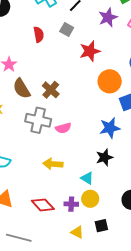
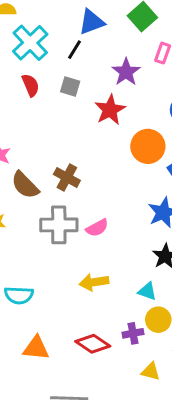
purple star: (108, 17) -> (126, 72), moved
red semicircle: (39, 34) -> (31, 85), moved

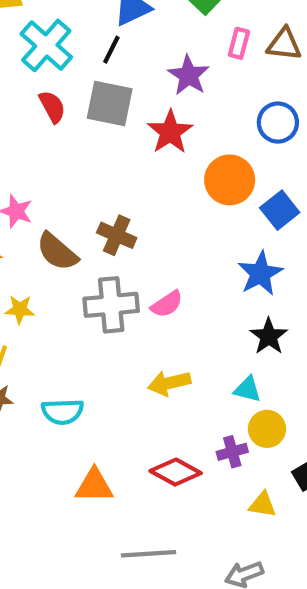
gray square: (70, 87) -> (110, 103), size x1.6

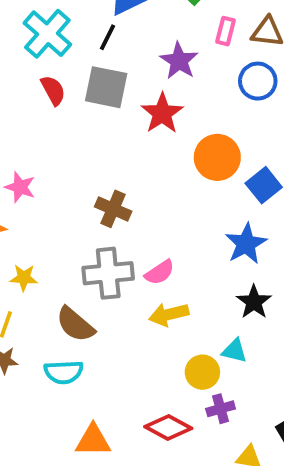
blue circle: (278, 123) -> (258, 81), moved
brown semicircle: (57, 252) -> (75, 324), moved
yellow arrow: (169, 383) -> (169, 314), moved
yellow circle: (267, 429) -> (202, 372), moved

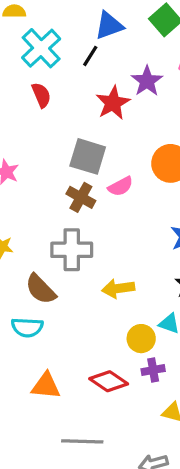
gray square: (106, 87) -> (88, 156), moved
red star: (162, 113) -> (113, 103), moved
pink semicircle: (160, 272) -> (121, 186), moved

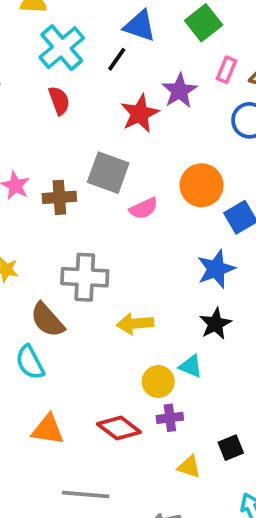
blue triangle: (109, 26) -> (140, 26), turned 36
brown cross: (81, 197) -> (59, 197), moved, turned -36
cyan semicircle: (27, 327) -> (30, 362), turned 56

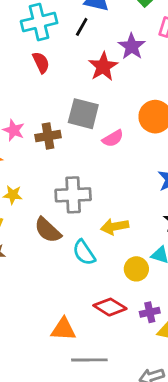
cyan cross: (62, 48) -> (39, 22), turned 32
cyan semicircle: (30, 362) -> (84, 253), moved
purple cross: (170, 418) -> (150, 312), moved
orange triangle: (48, 430) -> (63, 329), moved

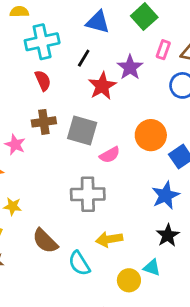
black line: (82, 27) -> (84, 58), moved
brown cross: (48, 136) -> (44, 122), moved
gray cross: (73, 195) -> (88, 194), moved

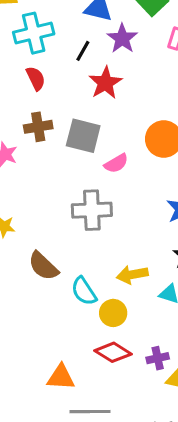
purple star: (130, 67) -> (122, 39), moved
yellow arrow: (109, 239) -> (132, 275), moved
yellow circle: (129, 280) -> (113, 313), moved

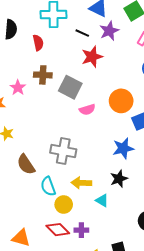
black line: (83, 51) -> (82, 33), turned 72
red semicircle: (36, 78) -> (38, 43), moved
gray cross: (92, 210) -> (63, 151), moved
purple cross: (158, 358) -> (81, 230), moved

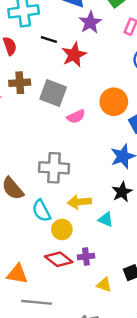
black line: (82, 33) -> (49, 40), moved

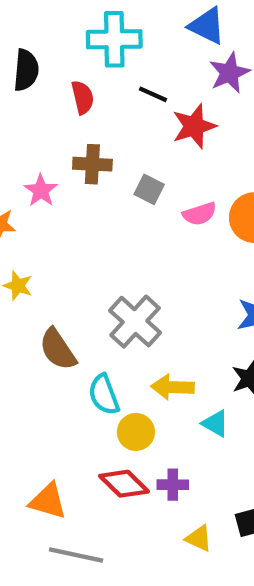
gray square: (53, 93) -> (149, 189), size x0.6
pink semicircle: (76, 116) -> (200, 214), moved
gray cross: (54, 168) -> (135, 322), turned 32

